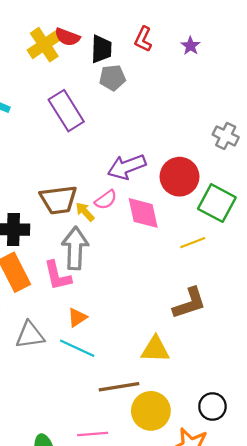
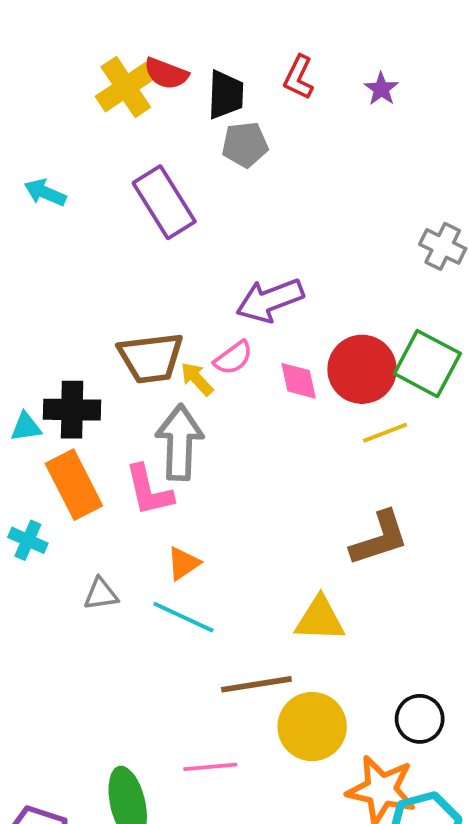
red circle: (179, 177) -> (362, 369), moved
pink diamond: (143, 213) -> (299, 381), size x0.7
gray triangle: (30, 335) -> (101, 594), size x0.7

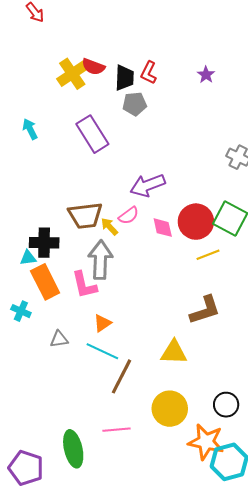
red L-shape: (299, 77) -> (149, 73), moved
cyan arrow: (45, 193) -> (30, 129), turned 40
cyan triangle: (26, 427) -> (28, 258), moved
brown line: (256, 684) -> (121, 376), moved, turned -54

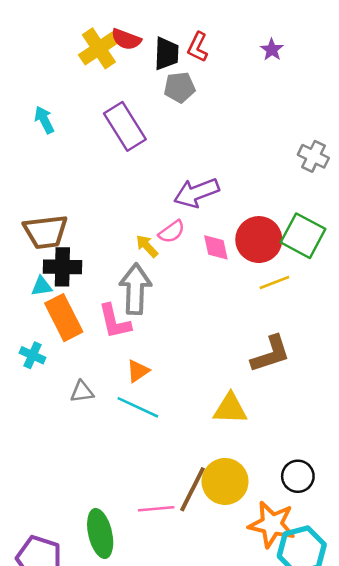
brown trapezoid: (85, 216) -> (46, 232), moved
brown line: (121, 376) -> (192, 489), moved

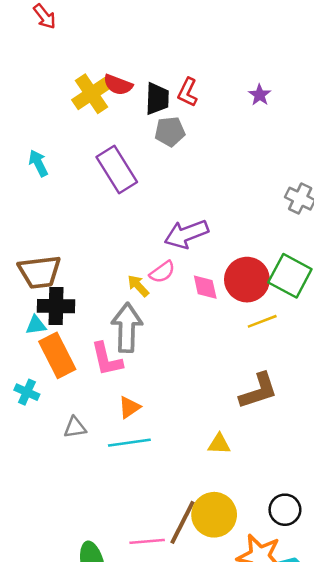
cyan line: (138, 407) -> (129, 443), turned -33
yellow triangle: (230, 409) -> (219, 444), size x0.7

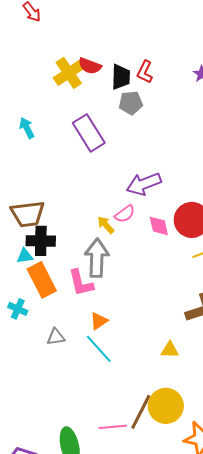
cyan line: (129, 443) -> (99, 349), turned 56

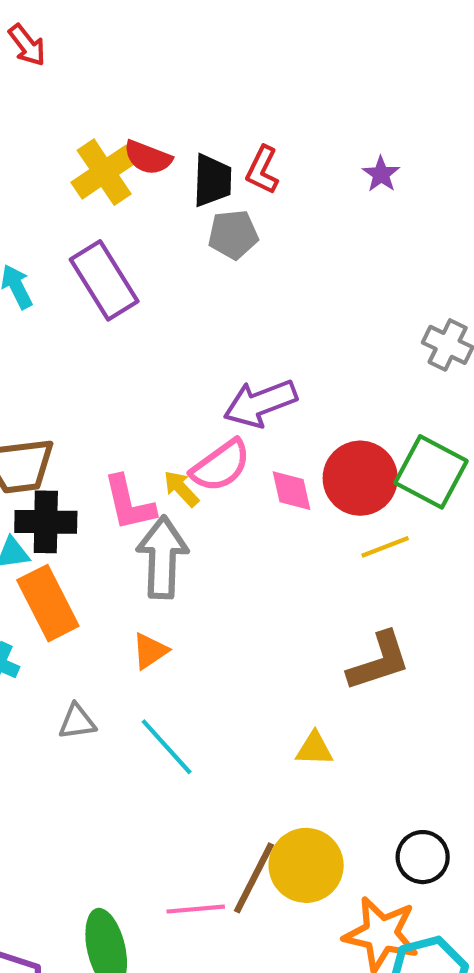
purple rectangle: (89, 133) -> (104, 280), moved
pink semicircle: (125, 214) -> (221, 466), size x1.4
pink L-shape: (81, 283) -> (129, 503), moved
orange triangle: (99, 321) -> (150, 651), moved

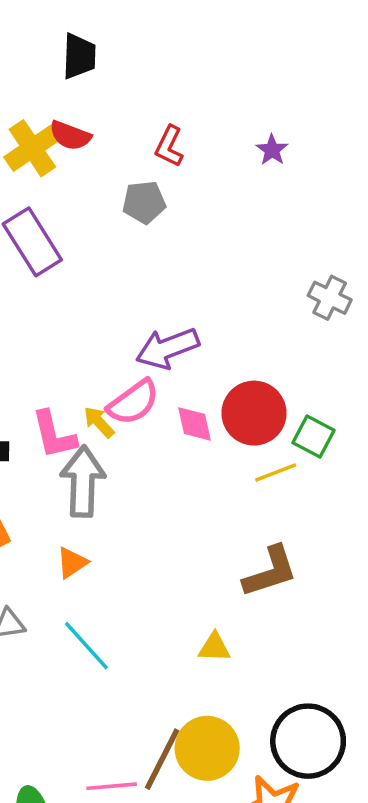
black trapezoid: (212, 180) -> (79, 56), moved
green square: (431, 472) -> (313, 437), moved, size x0.7
black circle: (423, 857) -> (308, 741), size x1.6

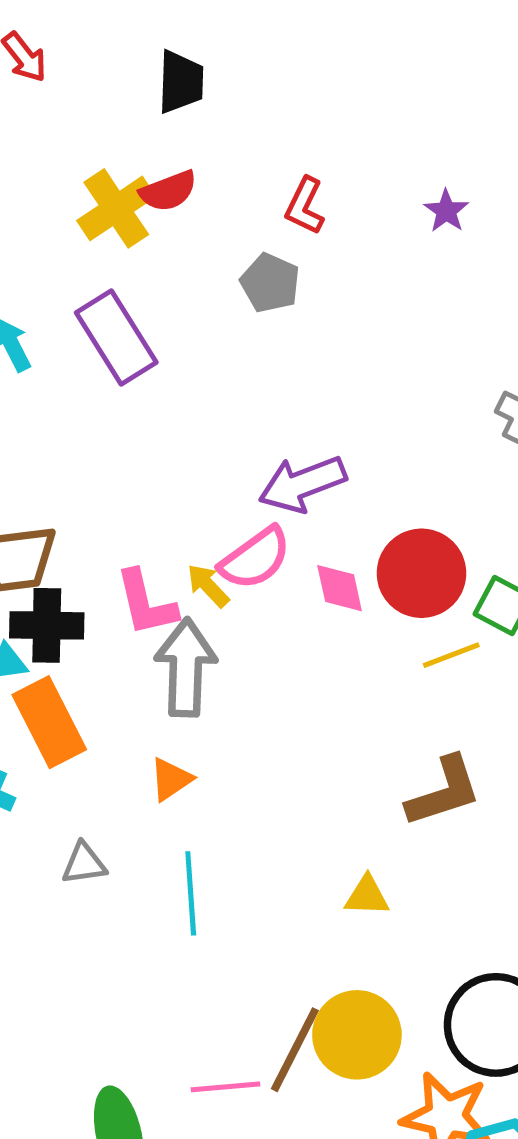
red semicircle: (70, 136) -> (168, 191), turned -42
gray pentagon: (144, 202) -> (270, 283), turned 30
cyan line: (86, 646) -> (191, 893), turned 38

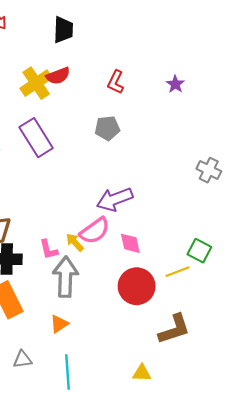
gray pentagon: (270, 283) -> (107, 128), moved, turned -30
red circle: (421, 573) -> (137, 286), moved
pink L-shape: (146, 603) -> (49, 250), size x0.7

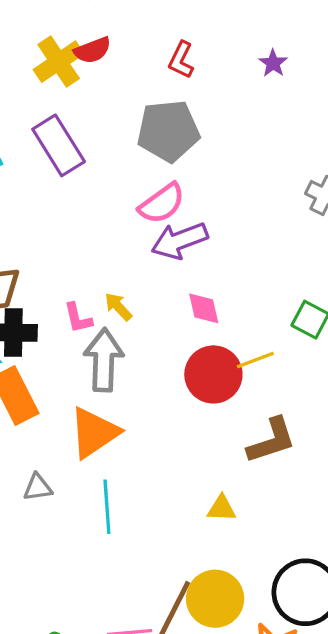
gray pentagon: (107, 128) -> (168, 131), size x1.6
pink semicircle: (95, 231) -> (162, 203), moved
yellow line: (177, 272) -> (255, 360), moved
orange triangle: (59, 324) -> (94, 433), size x1.8

